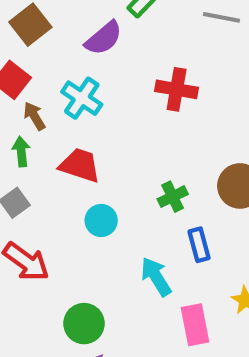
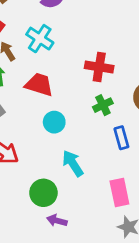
red cross: (177, 89) -> (99, 67), moved
cyan arrow: (156, 277) -> (73, 163), moved

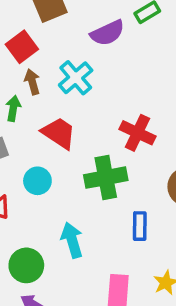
green cross: (103, 105) -> (106, 178), moved, size x1.6
cyan circle: (54, 122) -> (37, 181), moved

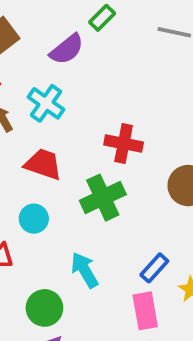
blue rectangle: (140, 226) -> (154, 268), moved, turned 56

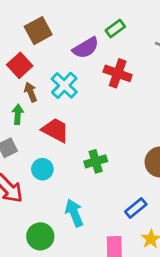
red cross: (124, 144) -> (118, 73), moved
green cross: (103, 198) -> (96, 161), size x0.7
blue rectangle: (154, 268) -> (136, 208), moved

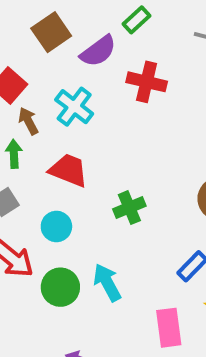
brown square: (38, 31) -> (51, 32), moved
green circle: (40, 236) -> (60, 287), moved

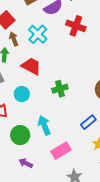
green circle: (60, 287) -> (20, 135), moved
pink rectangle: (169, 328) -> (61, 151), moved, turned 60

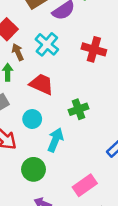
red cross: (76, 26) -> (94, 49), moved
cyan arrow: (44, 125) -> (55, 140), moved, turned 48

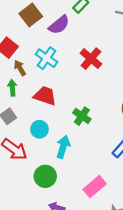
red cross: (94, 49) -> (91, 59), turned 30
green cross: (78, 109) -> (82, 116), turned -30

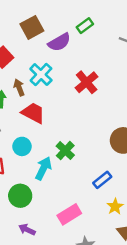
brown arrow: (20, 68) -> (19, 87), moved
green cross: (82, 116) -> (65, 151), moved

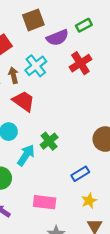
red cross: (87, 82) -> (80, 63), moved
pink rectangle: (69, 214) -> (45, 202), turned 30

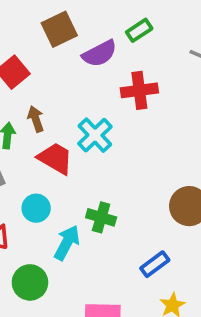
red cross: (80, 63) -> (139, 90), turned 30
cyan cross: (36, 66) -> (95, 135), moved
green cross: (49, 141) -> (101, 217), turned -30

